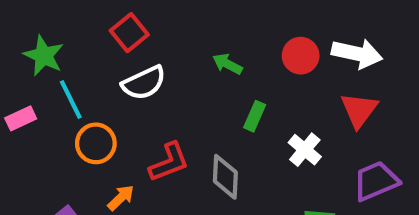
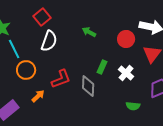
red circle: (301, 56) -> (126, 39), moved
white semicircle: (144, 83) -> (49, 41), turned -45
green rectangle: (255, 116) -> (102, 67), moved

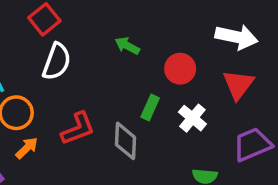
red circle: (126, 39) -> (180, 69), moved
orange arrow: (38, 96) -> (27, 148), moved

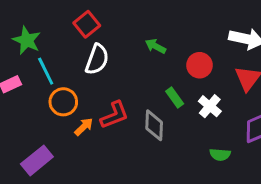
green rectangle: (150, 107) -> (175, 97), turned -60
orange arrow: (27, 148) -> (84, 127), moved

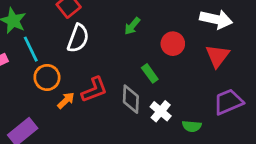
green arrow: (156, 46) -> (132, 26), turned -78
white cross: (210, 106) -> (161, 111), moved

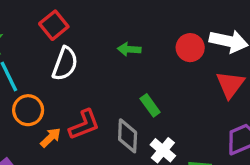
green arrow: (132, 26) -> (129, 49), turned 54
red circle: (173, 44) -> (190, 48), moved

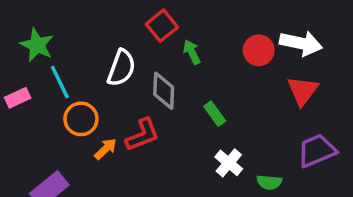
red square: (54, 25) -> (162, 26), moved
green arrow: (129, 49) -> (192, 52), turned 60
gray diamond: (128, 136) -> (164, 91), moved

